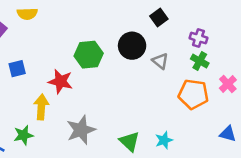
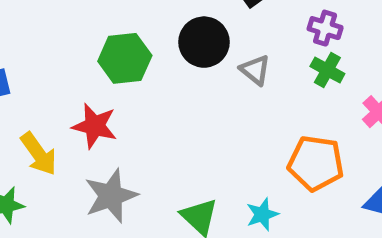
red star: (60, 81) -> (95, 126), moved
orange pentagon: (193, 94) -> (316, 163), moved
yellow arrow: (41, 107) -> (39, 154), turned 140

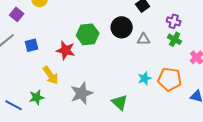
gray triangle: (255, 70) -> (144, 39), turned -40
red star: (95, 126) -> (66, 50), moved
cyan star: (262, 214) -> (145, 78), moved

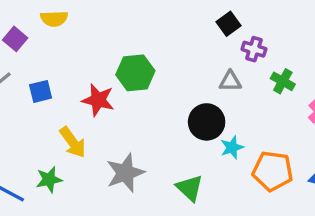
purple cross: (174, 21) -> (254, 49), moved
black circle: (122, 27) -> (207, 122), moved
orange pentagon: (170, 79) -> (273, 171), moved

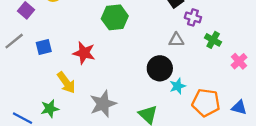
green hexagon: (135, 73) -> (115, 17), moved

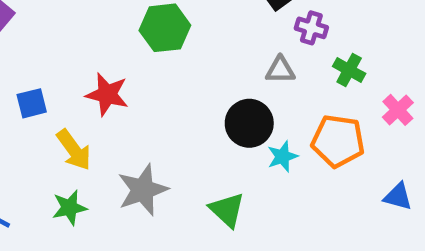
blue square: (44, 47) -> (32, 103), moved
orange pentagon: (206, 103) -> (338, 141), moved
green star: (50, 109) -> (69, 208), moved

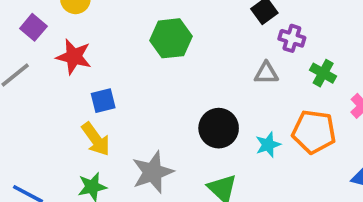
red star: (107, 94) -> (74, 57), moved
blue square: (32, 103) -> (103, 101), moved
black circle: (249, 123) -> (219, 128), moved

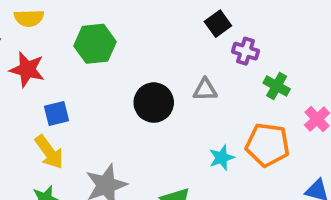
green hexagon: (171, 38) -> (95, 44), moved
gray triangle: (266, 73) -> (205, 90), moved
black circle: (219, 128) -> (154, 103), moved

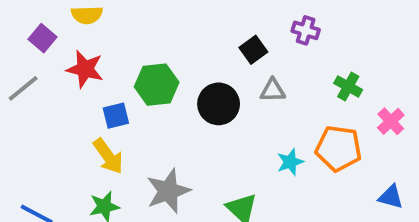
black square: (218, 24) -> (253, 50), moved
green hexagon: (95, 44) -> (157, 85), moved
purple cross: (245, 51) -> (306, 30), moved

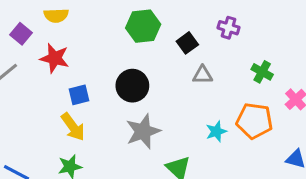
green hexagon: (157, 85) -> (143, 26), moved
black circle: (219, 104) -> (132, 86), moved
gray star: (168, 191) -> (143, 131), moved

